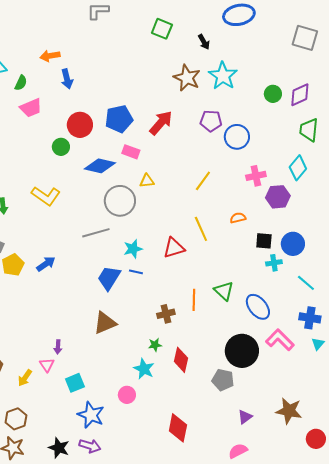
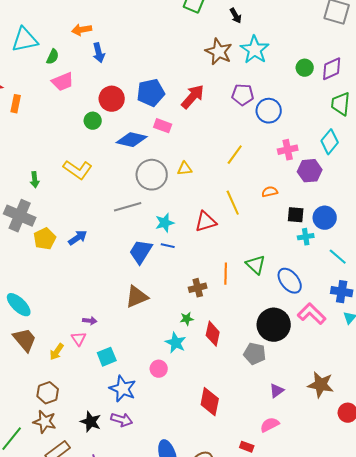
yellow triangle: (147, 181) -> (185, 169), moved
purple arrow: (58, 347) -> (90, 321), turned -88

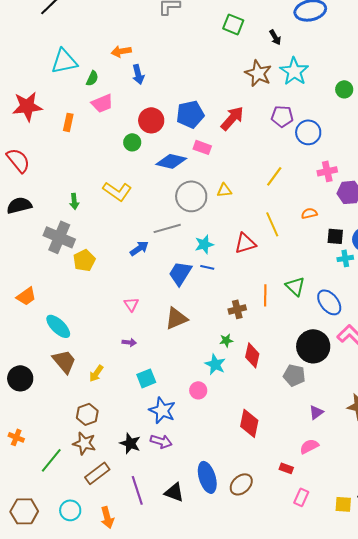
orange rectangle: (16, 104) -> (68, 122), moved
blue arrow: (78, 238) -> (139, 248), moved
pink triangle: (79, 339) -> (131, 304), moved

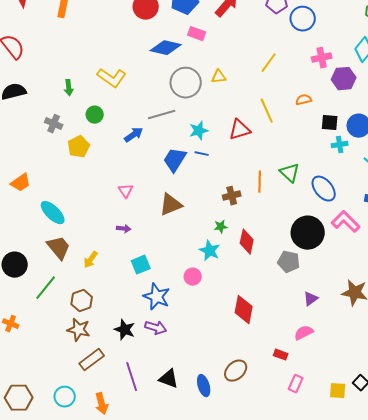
green circle: (132, 142) -> (95, 115), moved
gray cross: (59, 237) -> (54, 124), size x0.6
green line: (51, 460) -> (46, 288), moved
blue ellipse: (207, 477) -> (204, 386), moved, size x0.7

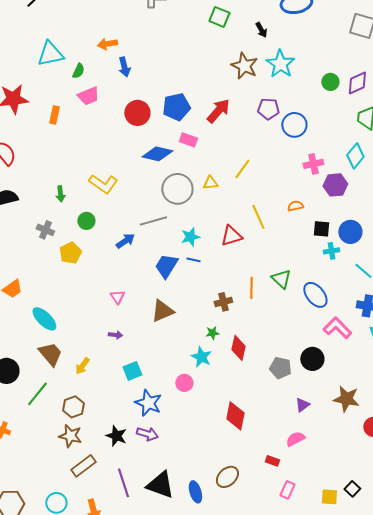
yellow line: (269, 63) -> (242, 169), moved
black circle: (308, 233) -> (312, 359), moved, size x0.7
black triangle: (169, 379) -> (160, 485), size x1.4

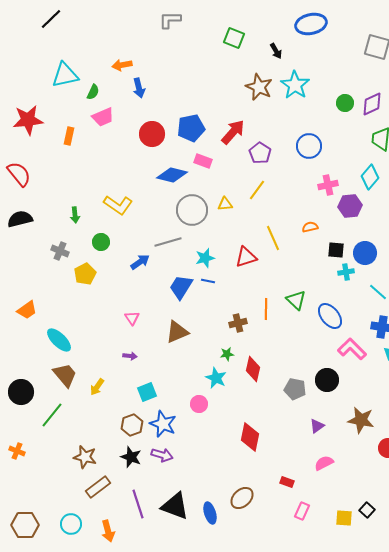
purple pentagon: (268, 109) -> (260, 153), moved, turned 30
brown hexagon: (73, 407) -> (132, 425), moved
pink semicircle: (295, 439) -> (324, 463), moved

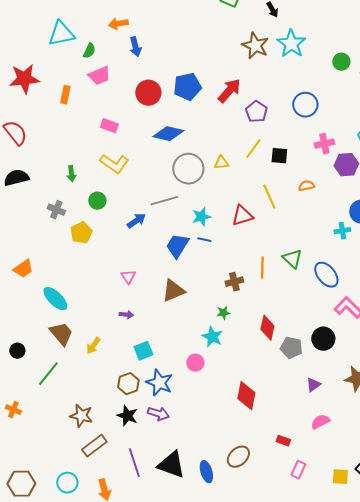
pink rectangle: (203, 161) -> (109, 126), moved
black square: (336, 250) -> (279, 156), moved
red diamond: (253, 369) -> (267, 328), moved
black circle: (21, 392) -> (17, 351), size x0.6

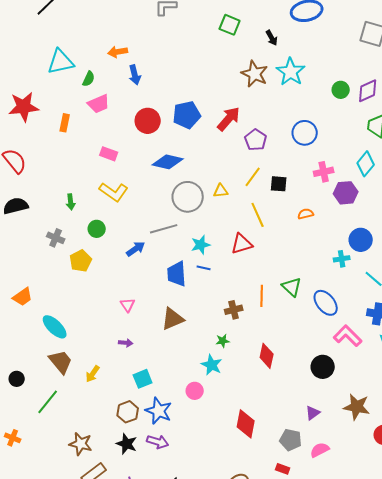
yellow line: (269, 197) -> (258, 215), moved
blue trapezoid: (177, 246) -> (177, 274), turned -36
gray pentagon: (291, 348) -> (291, 440), moved

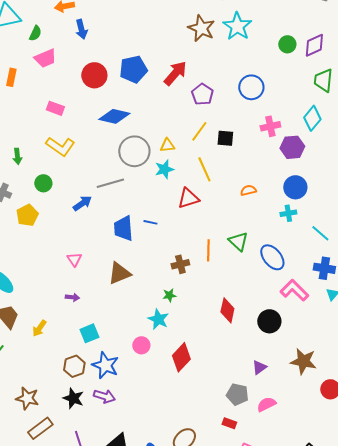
orange semicircle: (306, 214) -> (248, 190), moved
blue circle: (361, 240) -> (295, 187), moved
cyan star: (201, 245) -> (164, 169), moved
red diamond: (267, 356) -> (227, 310), moved
red diamond: (246, 424) -> (181, 357), moved, turned 32

